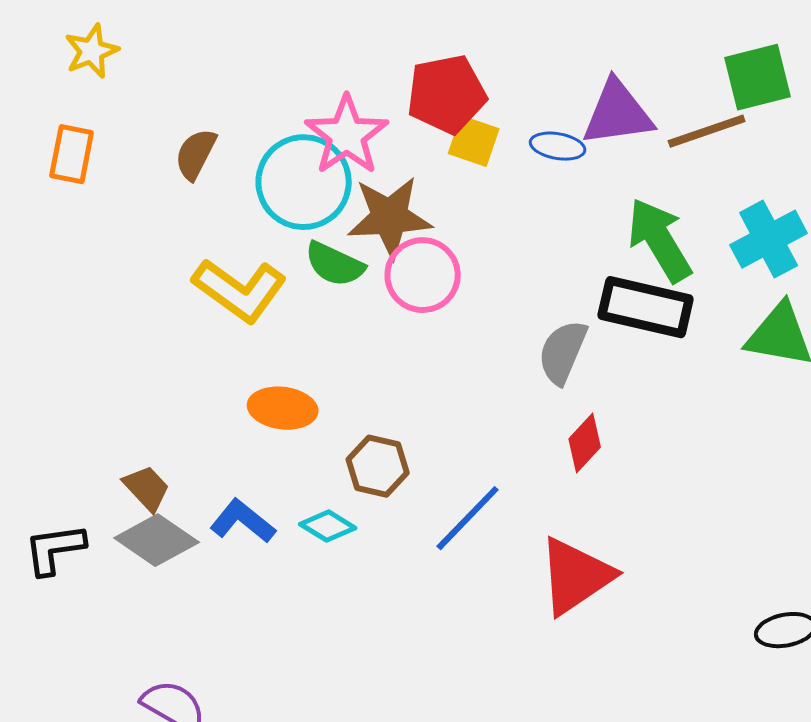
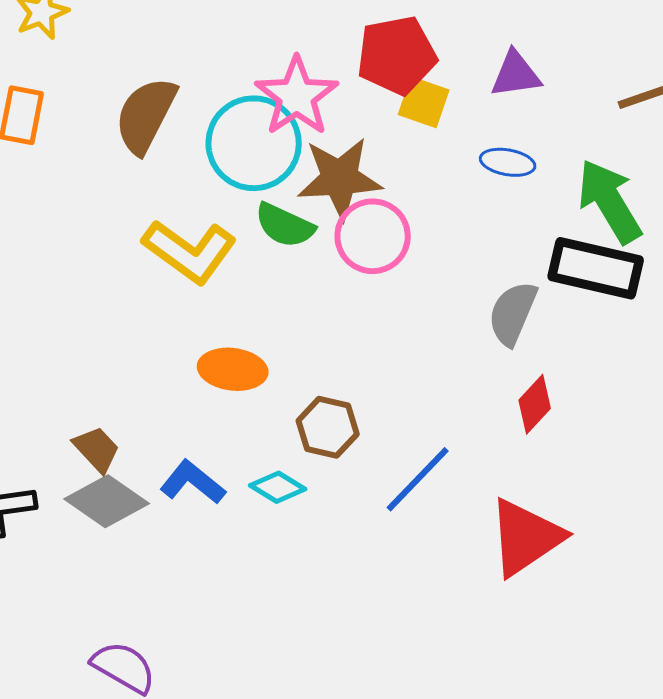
purple triangle: (618, 113) -> (516, 74), moved, size x0.7
blue ellipse: (558, 146) -> (508, 162), moved
brown semicircle: (196, 154) -> (146, 115), size x1.5

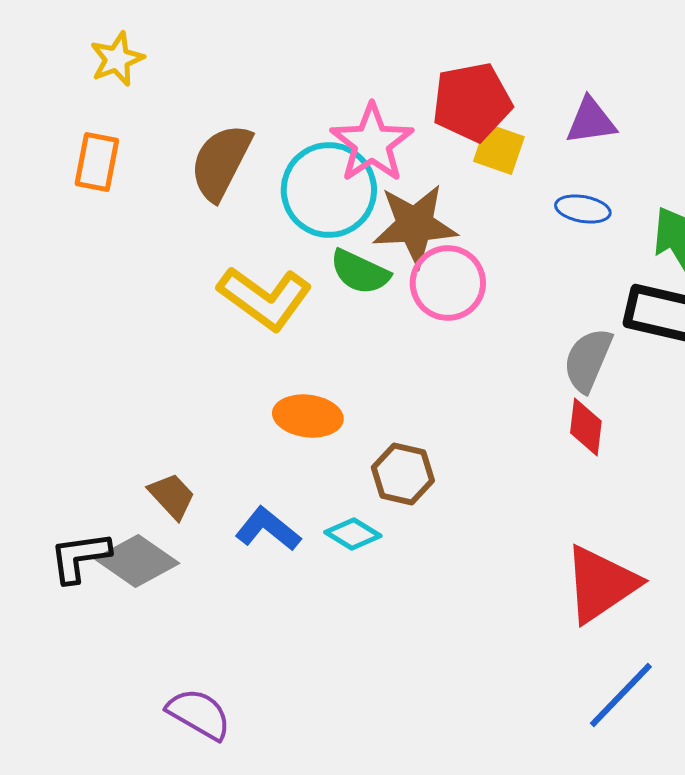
red diamond: (535, 404) -> (586, 427), moved, turned -36
blue line: (418, 479) -> (621, 695), moved
gray diamond: (107, 501) -> (137, 561), moved

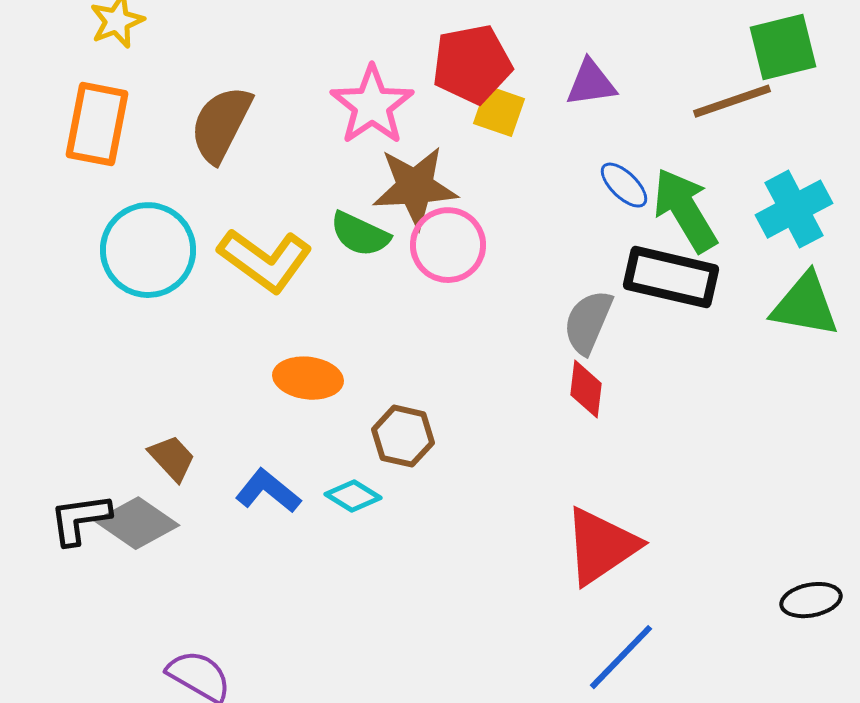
orange rectangle: (97, 162) -> (97, 124), size x1.4
cyan circle: (329, 190) -> (148, 250), moved
blue ellipse: (583, 209) -> (624, 185), moved, turned 34

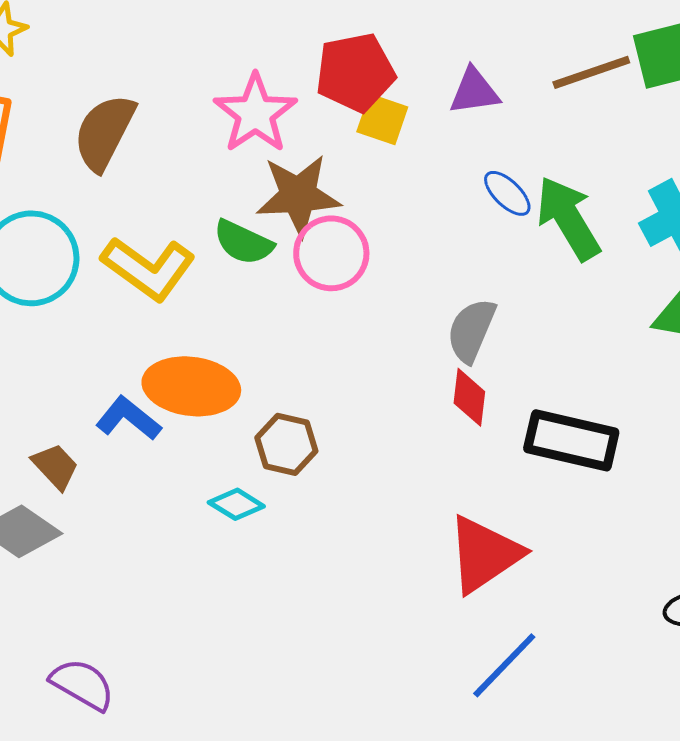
brown line: (732, 101) -> (591, 72), moved
black rectangle: (671, 277) -> (571, 440), moved
orange ellipse: (308, 378) -> (191, 386), size x1.4
blue L-shape: (268, 491) -> (128, 418), moved

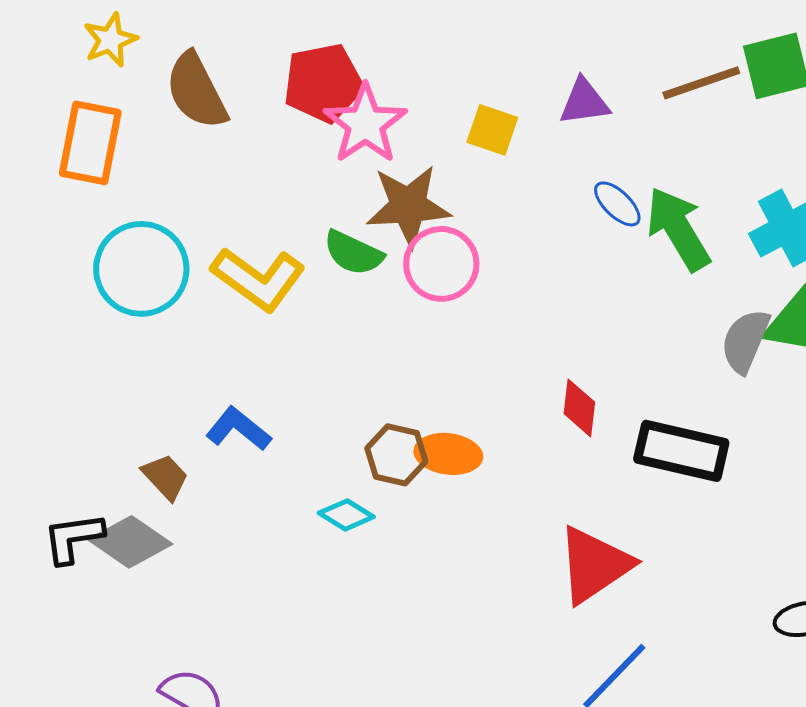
red pentagon: (355, 72) -> (323, 83), moved
brown semicircle: (104, 132) -> (196, 91), moved, turned -54
gray semicircle: (471, 330) -> (745, 341), moved
orange ellipse: (191, 386) -> (448, 454), moved, size x0.7

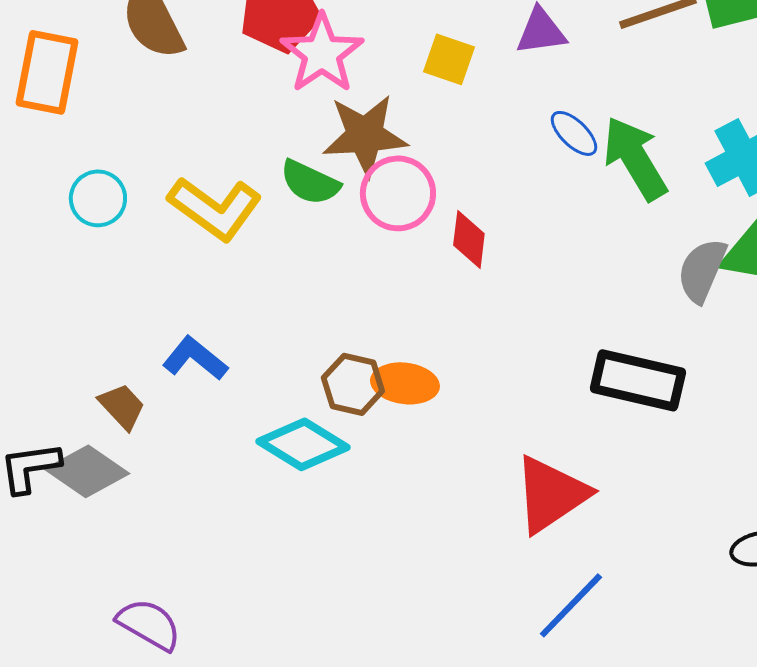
cyan circle: (141, 269) -> (98, 198), size x0.6
red diamond: (579, 408) -> (469, 239), moved
cyan diamond: (346, 515) -> (303, 444), size x1.6

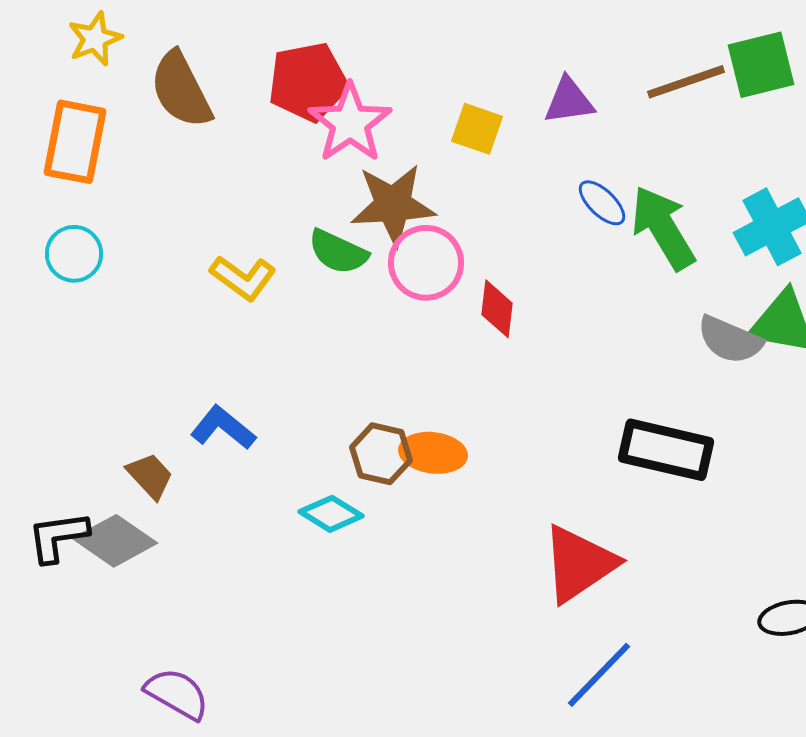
cyan circle: (98, 198) -> (74, 254), moved
yellow L-shape: (215, 208) -> (243, 278), size x0.7
gray semicircle: (702, 270) -> (730, 340), turned -90
cyan diamond: (303, 444) -> (331, 514), size x0.7

